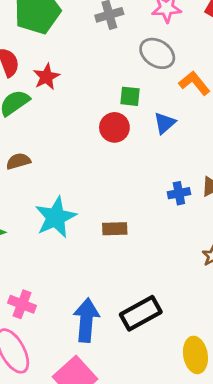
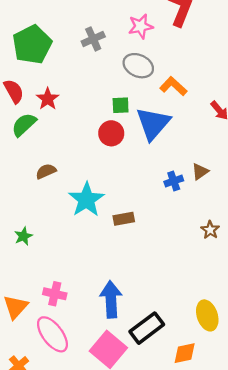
blue triangle: (165, 123) -> (153, 124), size x1.8
brown semicircle: (18, 161) -> (46, 171), moved
cyan star: (56, 217) -> (86, 200), moved
black rectangle: (141, 313) -> (147, 328), moved

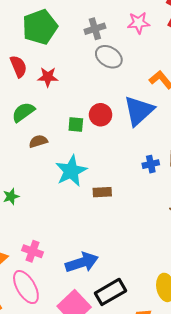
gray ellipse: (138, 66) -> (109, 57), moved
red star: (48, 99) -> (48, 77), turned 30
green square: (121, 105) -> (76, 125), moved
green semicircle: (24, 125) -> (23, 112), moved
blue arrow: (111, 299) -> (82, 262), turned 68

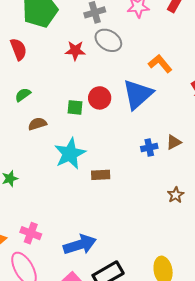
red star: (48, 77) -> (75, 51), moved
green semicircle: (23, 112) -> (23, 95), size x0.7

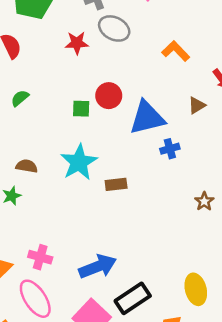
blue triangle: (138, 94) -> (147, 118), moved, turned 32
brown semicircle: (37, 124) -> (27, 166), moved, turned 30
brown triangle: (174, 142) -> (197, 105), moved

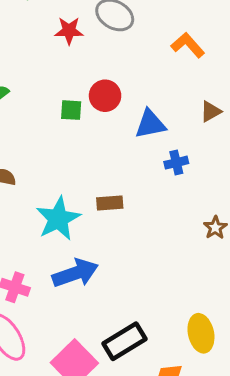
blue triangle: (147, 118) -> (150, 124), size x0.7
cyan star: (79, 162) -> (58, 219), moved
blue arrow: (98, 266) -> (75, 273), moved

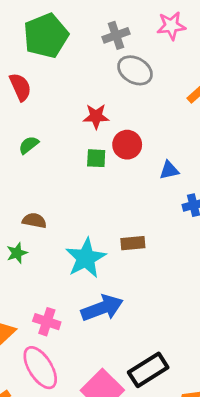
red star: (69, 31) -> (96, 116), moved
blue triangle: (150, 124) -> (169, 170), size x0.7

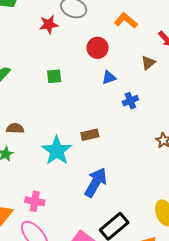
red star: (96, 116) -> (49, 25), moved
red circle: (127, 145) -> (98, 48), moved
blue arrow: (102, 308) -> (96, 182), moved, turned -32

